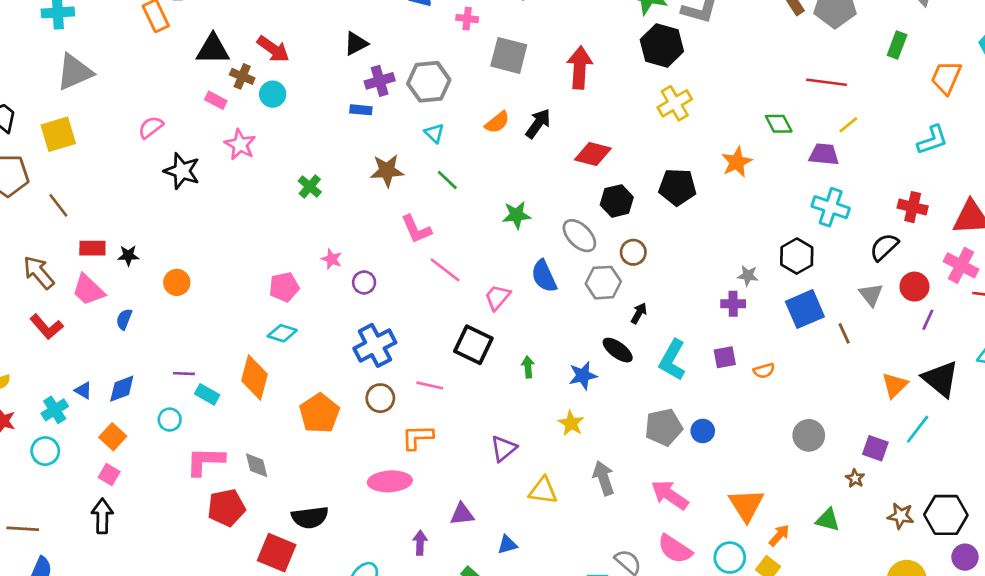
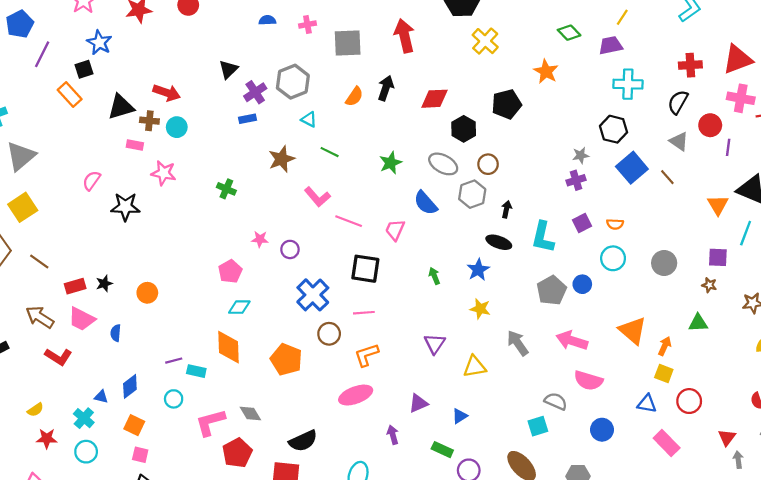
black square: (473, 345) -> (365, 269), moved
orange semicircle: (764, 371) -> (615, 224), turned 35
cyan circle: (730, 558) -> (613, 258), moved

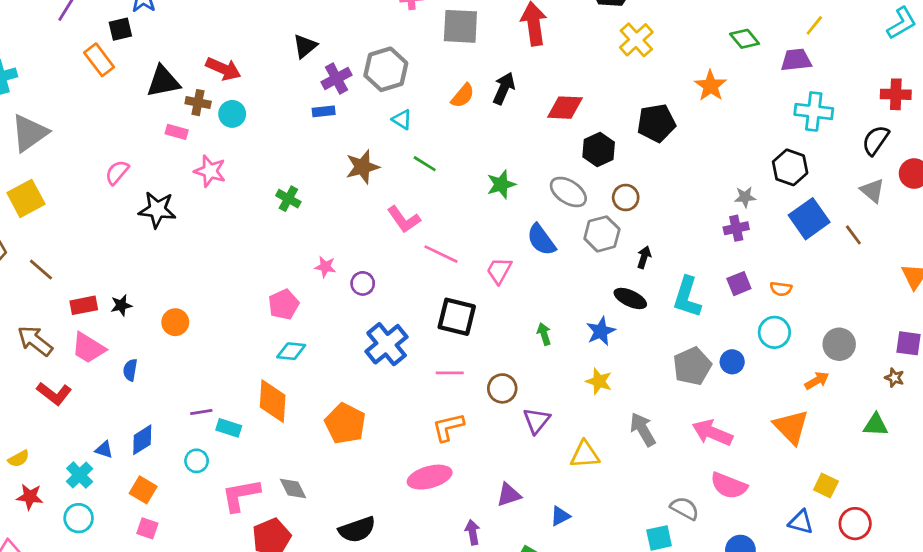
brown circle: (329, 334) -> (502, 388), moved
orange arrow: (665, 346) -> (817, 381), moved, turned 30

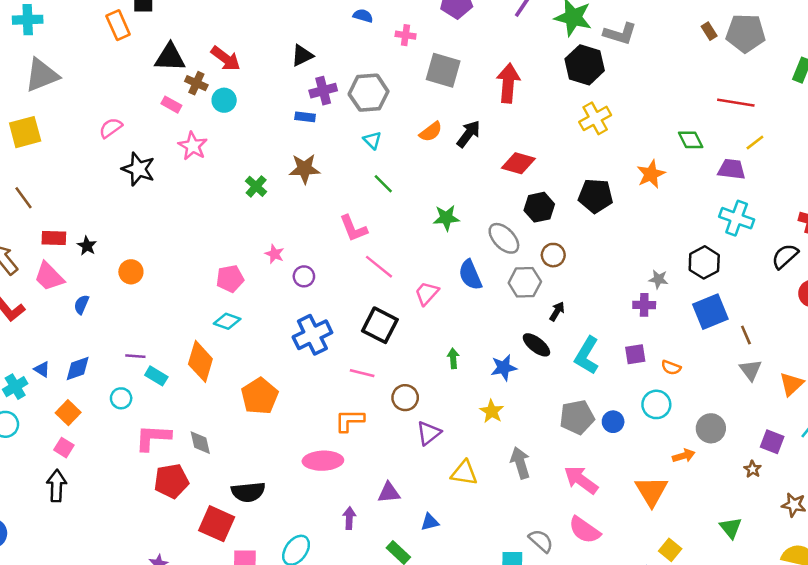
brown star: (362, 167) -> (304, 169), moved
gray triangle: (872, 190) -> (751, 370), moved
black star: (121, 305) -> (87, 246), turned 30
green triangle: (876, 425) -> (731, 528), moved, turned 35

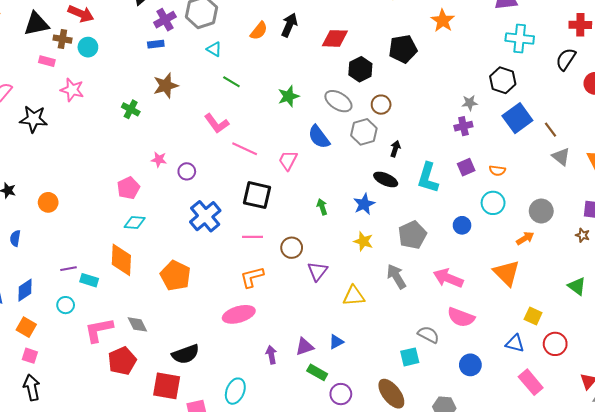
gray pentagon: (577, 417) -> (412, 235), moved
purple triangle: (389, 493) -> (305, 347), moved

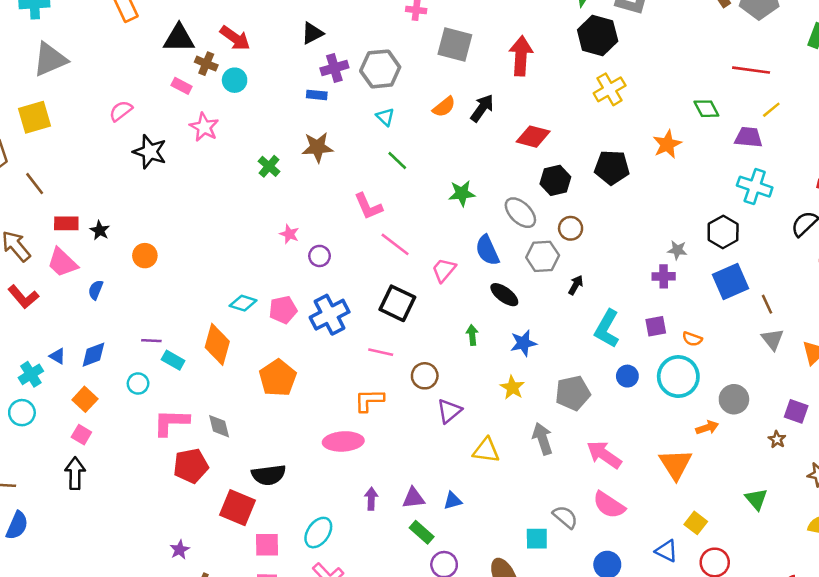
black ellipse: (386, 179) -> (504, 295), moved
pink pentagon: (128, 188) -> (283, 310), moved
cyan circle: (493, 203) -> (678, 377), size x1.4
blue circle: (462, 225) -> (627, 376), moved

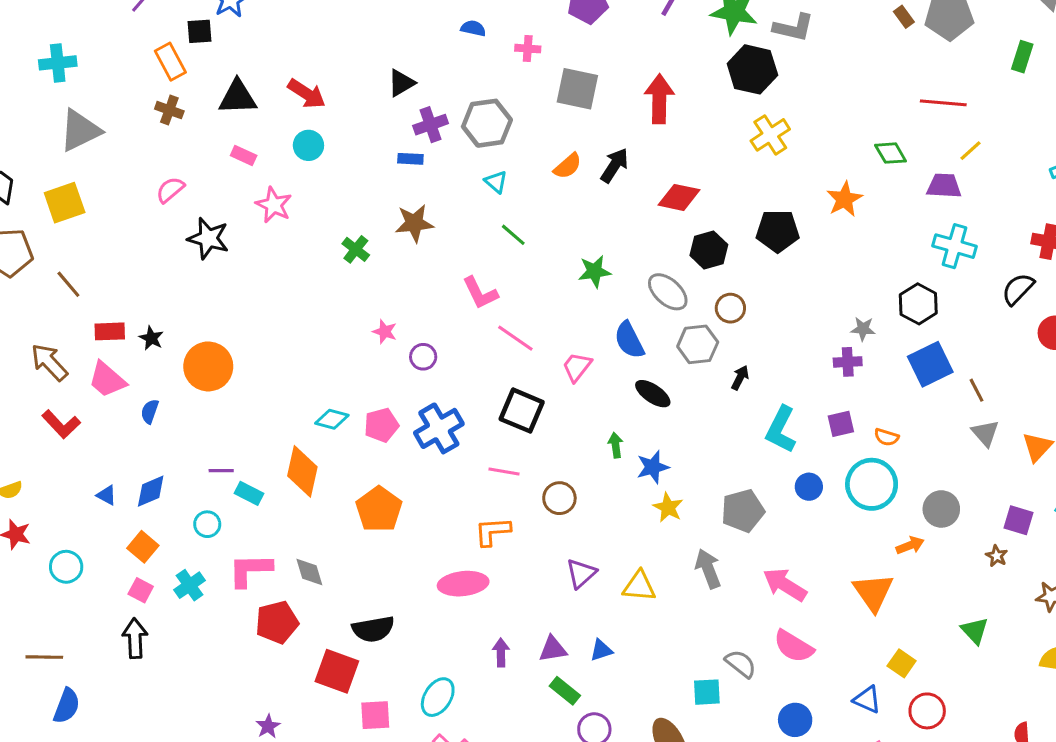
brown cross: (206, 64) -> (169, 110), moved
orange circle: (145, 256) -> (208, 366), size x1.6
blue star: (523, 343) -> (653, 467), moved
cyan cross: (31, 374) -> (190, 585), moved
purple triangle: (449, 411) -> (581, 573), moved

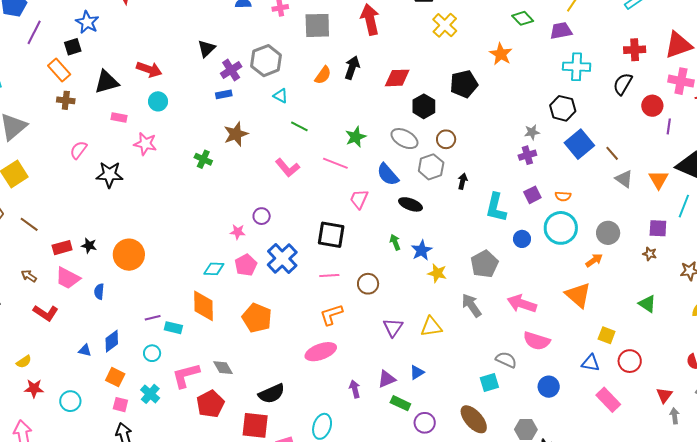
pink star: (385, 332) -> (238, 232), moved
pink line: (515, 338) -> (335, 163), moved
brown arrow: (49, 362) -> (29, 276), size x0.6

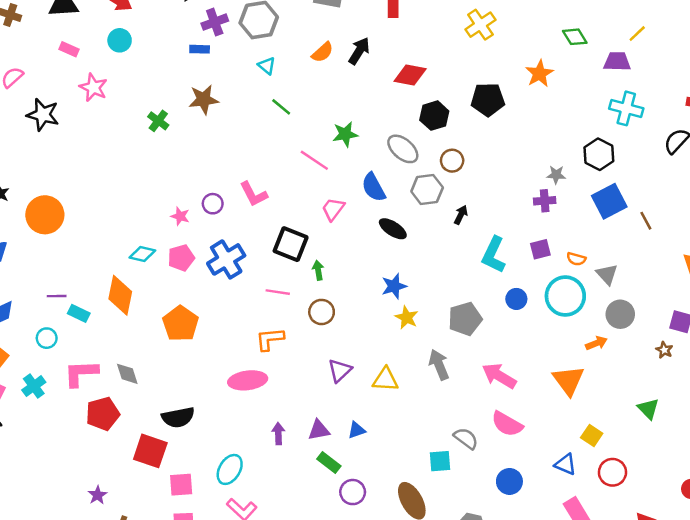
pink L-shape: (288, 168) -> (254, 194), moved
gray triangle: (624, 179) -> (607, 274), moved
green arrow: (395, 242) -> (318, 270), moved

